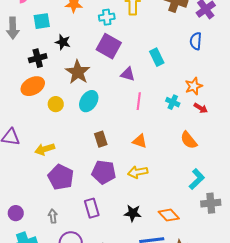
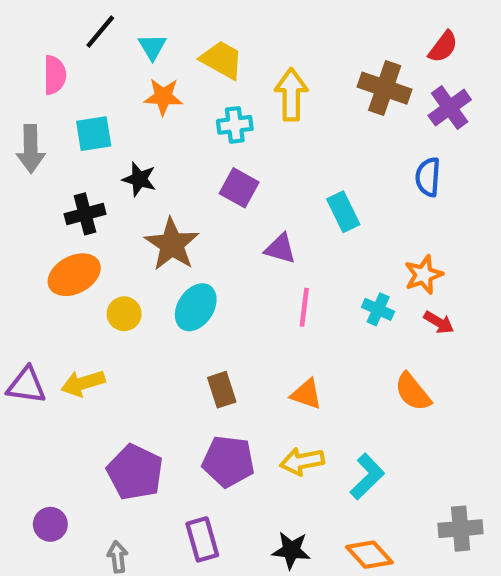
purple square: (109, 46) -> (239, 188), size x0.7
yellow arrow: (45, 149) -> (83, 383), moved
cyan L-shape: (197, 179) -> (367, 477), moved
purple circle: (16, 213) -> (50, 524), moved

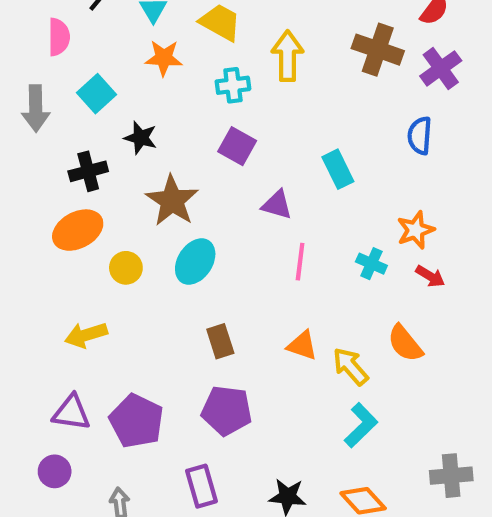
cyan square: (94, 134) -> (97, 94), turned -33
purple triangle: (26, 385) -> (71, 413), moved
yellow arrow: (302, 461) -> (350, 366), moved, turned 60

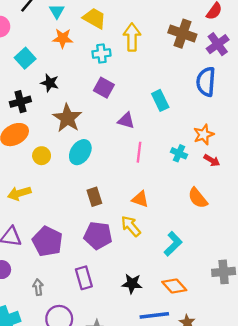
blue semicircle: (420, 136) -> (206, 82), size x1.4
yellow arrow: (350, 366) -> (131, 226), moved

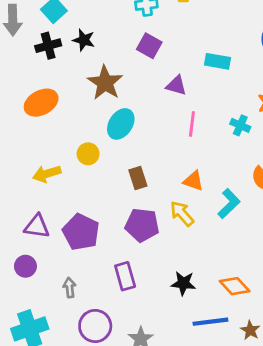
cyan rectangle: (160, 100) -> (218, 61), turned -54
black cross: (20, 102) -> (48, 46), moved
yellow circle: (42, 156) -> (88, 154), moved
cyan L-shape: (173, 244) -> (229, 204), moved

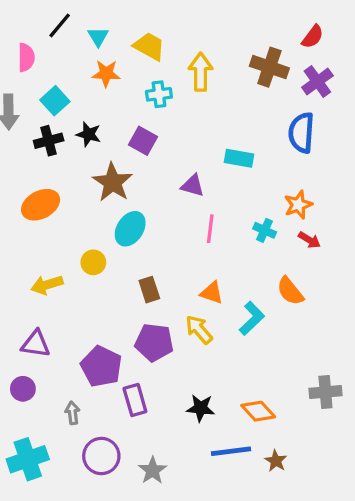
purple square: (149, 46) -> (143, 141), moved
purple pentagon: (81, 232) -> (101, 366), moved

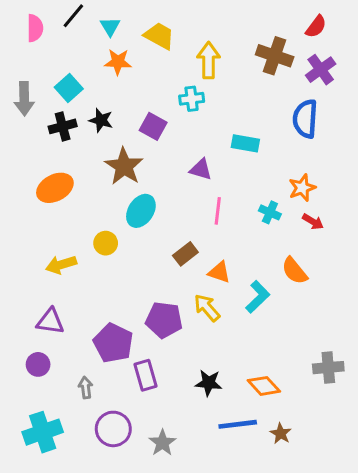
pink semicircle: (26, 57) -> (35, 28), moved
cyan cross: (159, 94) -> (192, 99), moved
brown rectangle: (149, 290) -> (185, 254), moved, turned 70

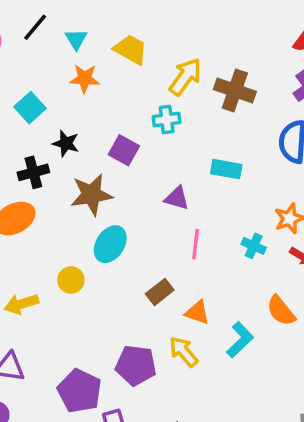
brown cross: (275, 56) -> (235, 90), moved
yellow arrow: (209, 60) -> (185, 77), turned 36
black cross: (63, 126) -> (33, 172), moved
brown star: (124, 166) -> (91, 195), turned 30

